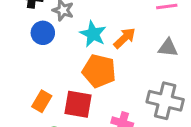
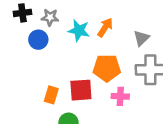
gray triangle: (168, 48) -> (141, 38), moved, turned -36
orange pentagon: (99, 71) -> (107, 68), moved

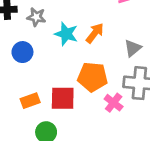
blue circle: (38, 40) -> (22, 52), moved
orange rectangle: (51, 95) -> (30, 101), turned 48
pink cross: (120, 96) -> (114, 103), moved, turned 30

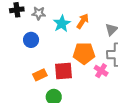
cyan star: (66, 34) -> (62, 24), turned 30

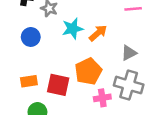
orange pentagon: (84, 53) -> (88, 71), turned 30
pink cross: (101, 71) -> (102, 98), turned 32

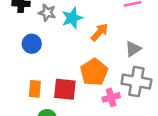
cyan star: (73, 29) -> (72, 18), moved
orange rectangle: (29, 81) -> (35, 89), turned -70

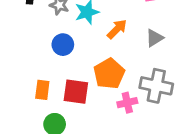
blue circle: (32, 44) -> (63, 45), moved
gray triangle: (133, 49) -> (154, 38), moved

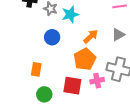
orange arrow: (117, 29) -> (91, 36), moved
red square: (76, 92) -> (72, 86), moved

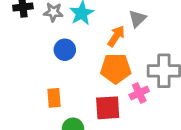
gray triangle: (118, 35) -> (137, 19), moved
orange pentagon: (85, 59) -> (116, 69), turned -30

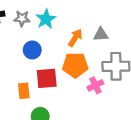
gray triangle: (137, 19) -> (101, 34), moved, turned 42
red square: (108, 108) -> (47, 78), moved

